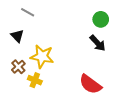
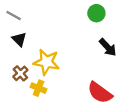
gray line: (28, 12) -> (14, 15), moved
green circle: (101, 19) -> (96, 13), moved

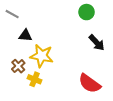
black triangle: (19, 39) -> (25, 35), moved, turned -40

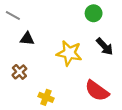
yellow star: (42, 56) -> (69, 53), moved
yellow cross: (35, 79) -> (46, 97), moved

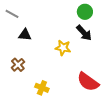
black arrow: (105, 46) -> (84, 33), moved
yellow star: (69, 53) -> (63, 48), size x0.7

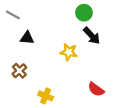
green circle: (85, 12) -> (84, 13), moved
red semicircle: (88, 82) -> (96, 89), size x0.7

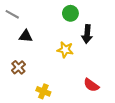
green circle: (84, 13) -> (70, 13), moved
black arrow: (92, 36) -> (87, 34), turned 48

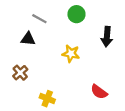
gray line: (12, 14) -> (39, 19), moved
black arrow: (87, 34) -> (107, 37), moved

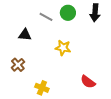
gray line: (39, 19) -> (46, 17), moved
black arrow: (107, 37) -> (95, 13), moved

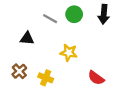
red semicircle: (88, 82) -> (96, 78), moved
yellow cross: (42, 88) -> (46, 78), moved

